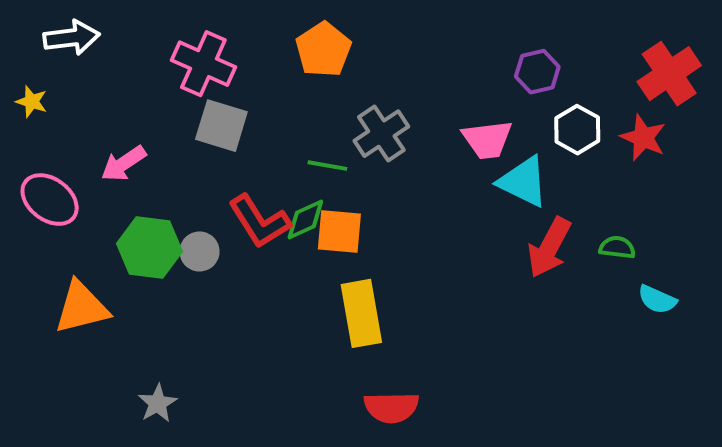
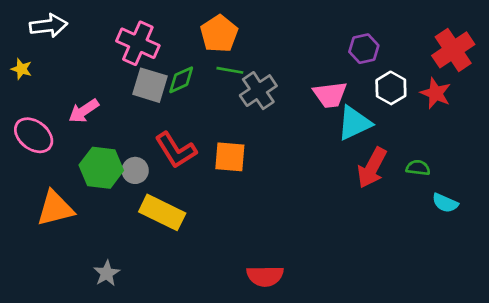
green line: (327, 166) -> (230, 70), moved
cyan triangle: (523, 182) -> (354, 123), turned -51
green diamond: (305, 220) -> (181, 80), moved
yellow rectangle: (361, 313) -> (162, 212), moved, turned -54

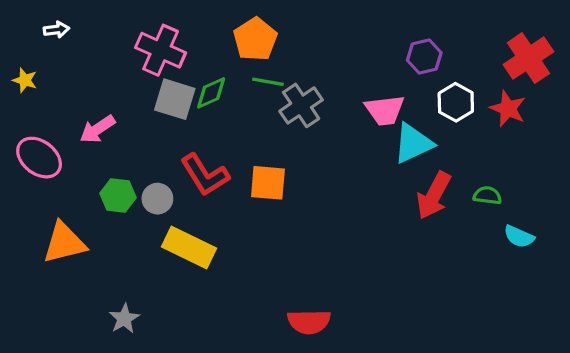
white arrow: (48, 26) -> (56, 30), size x0.6
green hexagon: (101, 168) -> (118, 195), size x0.7

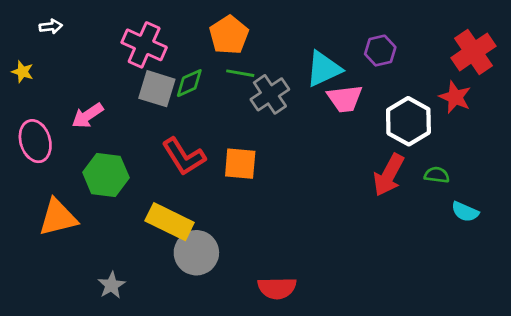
white hexagon: (456, 102) -> (408, 121), moved, size x1.4
cyan triangle: (413, 143) -> (324, 69), moved
pink ellipse: (39, 158) -> (35, 141), turned 36
green hexagon: (118, 195) -> (106, 175), size x1.4
gray circle: (157, 199) -> (196, 253), moved, size x1.6

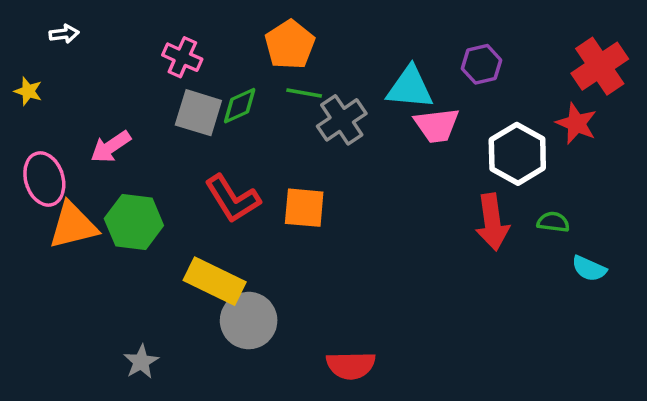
pink cross: (144, 45) -> (182, 57), size x0.7
cyan triangle: (324, 69) -> (410, 88), turned 30
red arrow: (389, 175) -> (492, 222), turned -36
orange triangle: (58, 217) -> (73, 226), moved

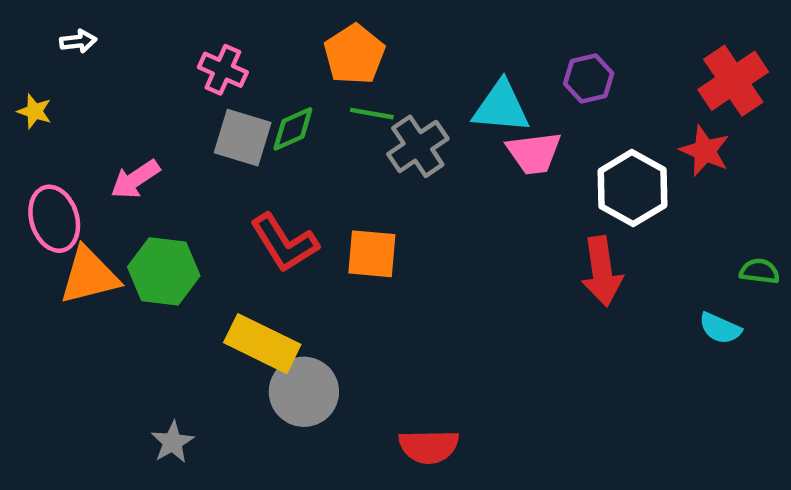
green semicircle: (553, 222) -> (760, 271), moved

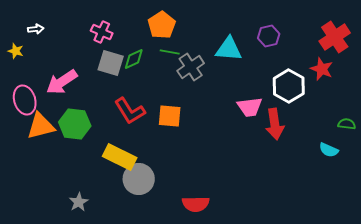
white arrow: (78, 41) -> (36, 29), moved
pink trapezoid: (534, 153) -> (250, 107), moved
pink arrow: (135, 179) -> (62, 82), size x1.4

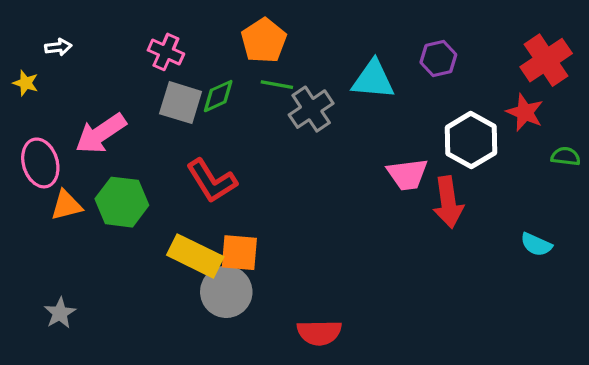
orange square: (170, 116) -> (239, 253), moved
green semicircle: (347, 124) -> (566, 156), moved
orange triangle: (41, 126) -> (66, 205), size x0.7
gray star: (79, 202) -> (60, 313), moved

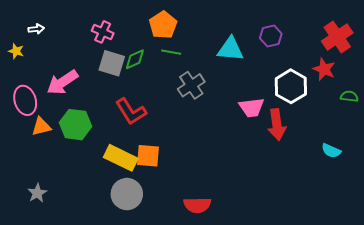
gray cross: (311, 109) -> (191, 85), moved
gray circle: (226, 292) -> (127, 194), moved

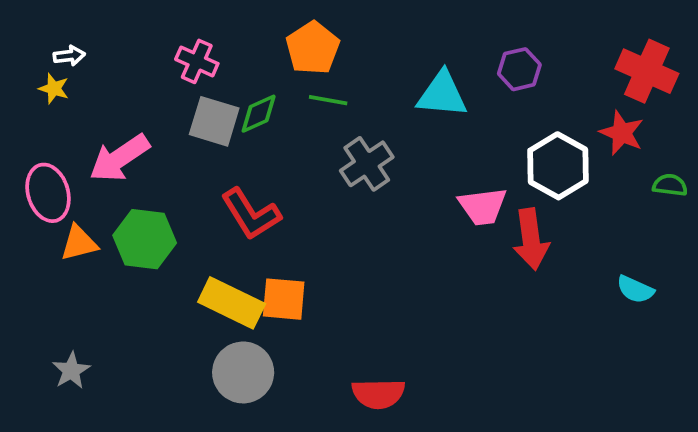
red cross: (337, 37) -> (647, 71), turned -32
yellow star: (16, 51) -> (54, 89), moved

